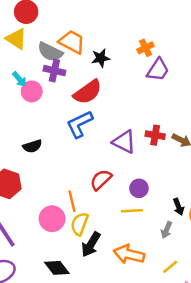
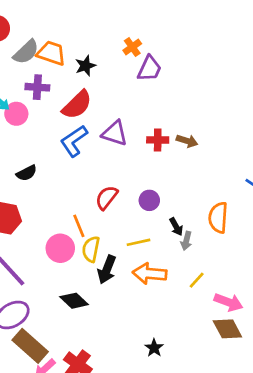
gray semicircle: (50, 52) -> (26, 52), moved, turned -60
purple triangle: (124, 142) -> (115, 133), moved
black arrow: (179, 207) -> (176, 227), moved
yellow line: (132, 211) -> (138, 242), moved

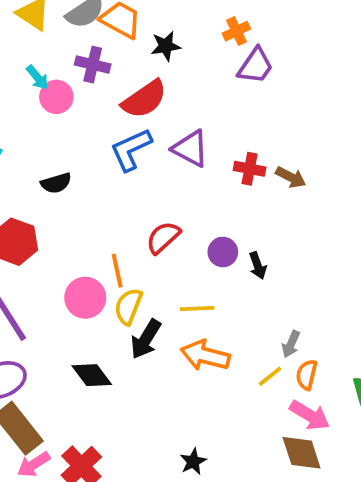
orange semicircle: (218, 218) -> (307, 375), moved, size x0.7
black arrow: (176, 227) -> (258, 266), moved
gray arrow: (186, 241) -> (291, 344), moved

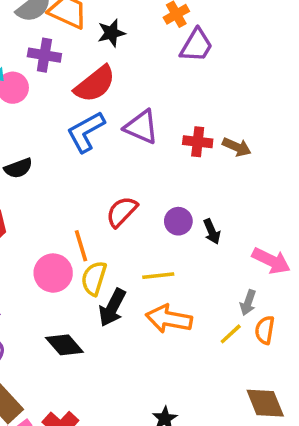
pink arrow: (310, 415) -> (271, 261), moved

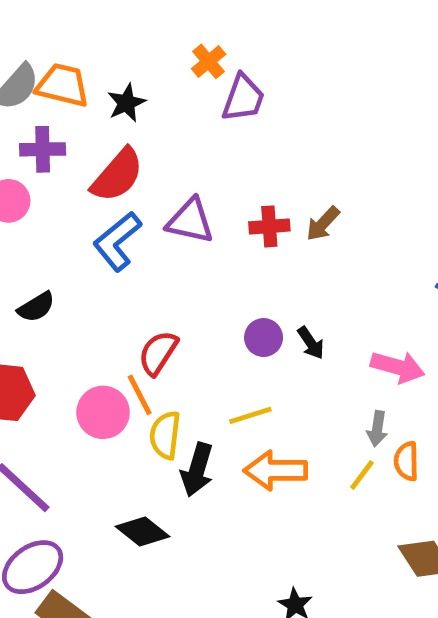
brown arrow: (237, 147) -> (323, 224), turned 120
red semicircle: (122, 212) -> (158, 353), moved
pink circle: (53, 273) -> (103, 412), moved

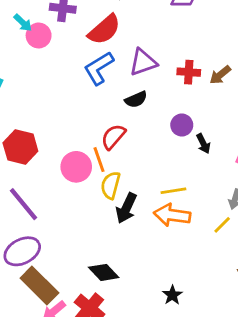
purple triangle: (190, 221) -> (143, 62), turned -40
black semicircle: (36, 307) -> (136, 99), moved
purple circle: (264, 338) -> (182, 125), moved
yellow line: (250, 415) -> (173, 191), moved
black diamond: (142, 531) -> (104, 272), moved

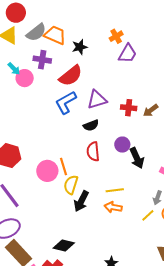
red semicircle: (113, 137) -> (93, 151), moved, turned -48
black arrow: (203, 144) -> (137, 158), size x1.5
orange arrow: (172, 215) -> (113, 207), size x0.7
black diamond: (104, 272) -> (64, 246), turned -35

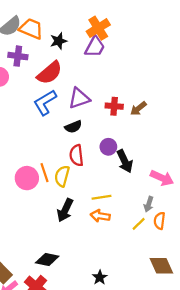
orange cross: (116, 36) -> (98, 28), size x1.5
purple trapezoid: (127, 54) -> (95, 47), moved
yellow semicircle: (71, 185) -> (62, 176), moved

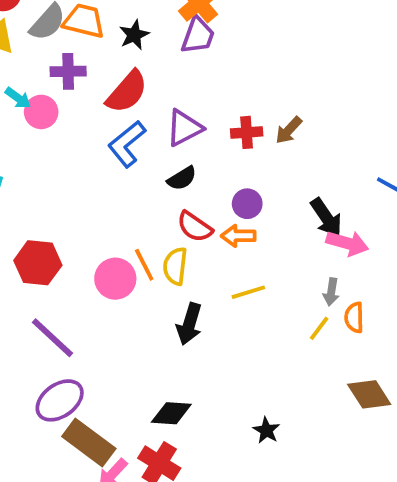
red semicircle: (76, 155) -> (195, 227), turned -40
black arrow: (125, 161) -> (326, 217), moved
orange arrow: (100, 216) -> (238, 236), moved

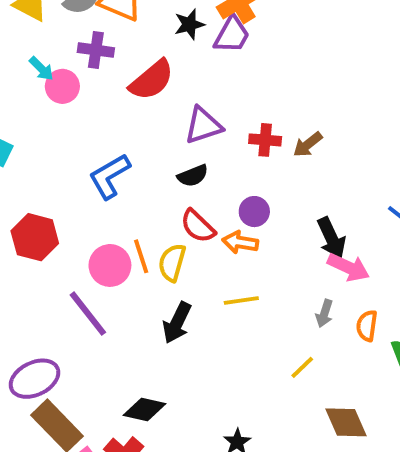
black star: (134, 35) -> (189, 24), moved
blue L-shape: (127, 144) -> (109, 176), moved
orange semicircle: (354, 317) -> (367, 326), moved
yellow line: (319, 328) -> (302, 367), moved
purple line: (52, 338) -> (88, 314), moved

